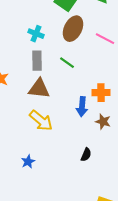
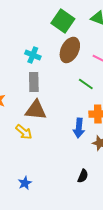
green line: (67, 63) -> (86, 84), moved
yellow arrow: (41, 121) -> (24, 132), moved, size x0.7

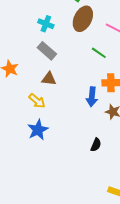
gray rectangle: (34, 82) -> (47, 51), turned -48
brown triangle: (36, 110) -> (49, 79), size x0.7
blue star: (25, 183) -> (38, 130), moved, size x1.5

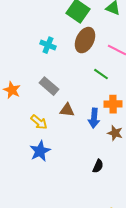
gray rectangle: (47, 51) -> (49, 86), moved
brown triangle: (49, 79) -> (67, 110), moved

